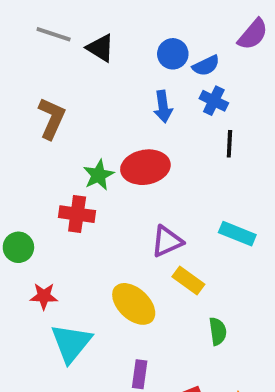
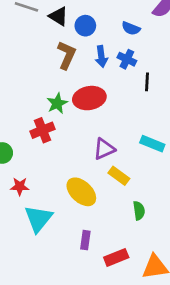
blue circle: (173, 54) -> (85, 26), moved
blue semicircle: (206, 66) -> (131, 28), turned 48
blue cross: (214, 101) -> (127, 59), moved
brown L-shape: (52, 118) -> (67, 55), moved
red cross: (77, 214) -> (42, 130), turned -30

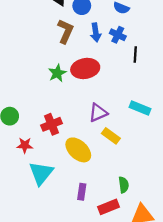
red cross: (42, 130) -> (52, 124), moved
green semicircle: (139, 211) -> (124, 185), moved

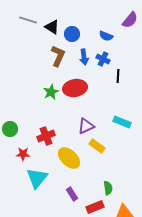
purple rectangle: (82, 192) -> (72, 194), turned -40

